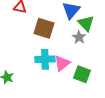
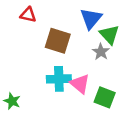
pink triangle: (62, 63) -> (80, 84), turned -42

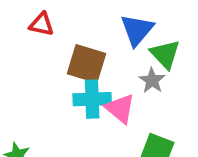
cyan cross: (59, 79) -> (92, 99), moved
pink triangle: (80, 84) -> (120, 109), moved

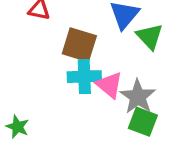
gray star: (152, 80) -> (138, 97), moved, size x1.5

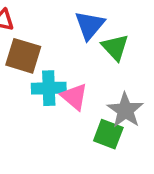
brown square: (79, 45) -> (23, 56), moved
gray star: (138, 97) -> (125, 110), moved

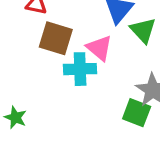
pink triangle: (74, 97) -> (99, 48), moved

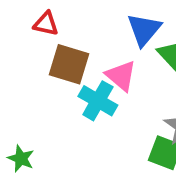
cyan cross: (80, 69) -> (98, 101), turned 32

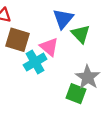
cyan cross: (98, 101) -> (35, 62), turned 30

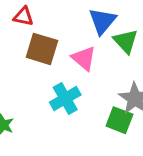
cyan cross: (35, 62) -> (65, 99), moved

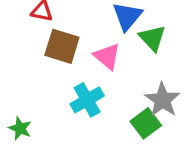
green square: (119, 120) -> (146, 123), turned 32

